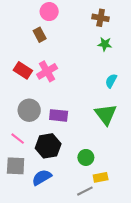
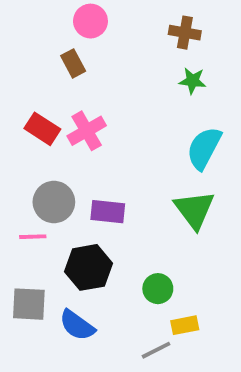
cyan semicircle: (111, 81) -> (204, 148), size x1.6
pink line: (18, 139) -> (33, 237), moved, turned -40
blue semicircle: (42, 177) -> (77, 325), turned -114

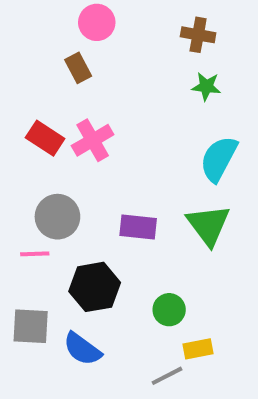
purple rectangle: (108, 212) -> (138, 227), moved

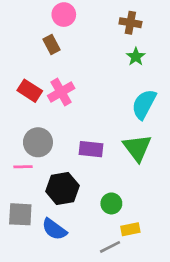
green star: (206, 86) -> (136, 57), turned 30

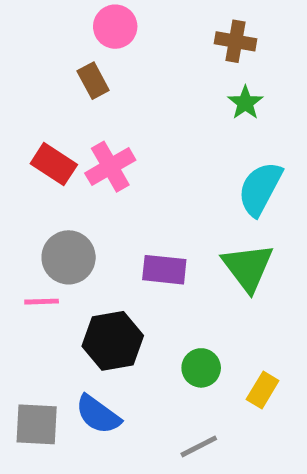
gray square: (20, 214) -> (37, 424), moved
yellow rectangle: (130, 229) -> (263, 390), moved, turned -48

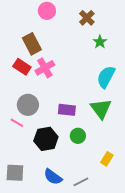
brown cross: (236, 41) -> (87, 18), moved, turned 35
brown rectangle: (93, 81) -> (32, 44), moved, size x1.5
pink line: (42, 302) -> (17, 123), turned 32
green circle: (201, 368) -> (78, 136), moved
blue semicircle: (98, 415) -> (53, 177), moved

